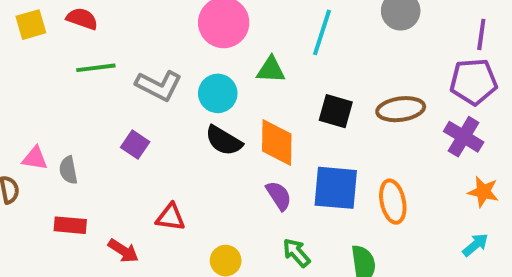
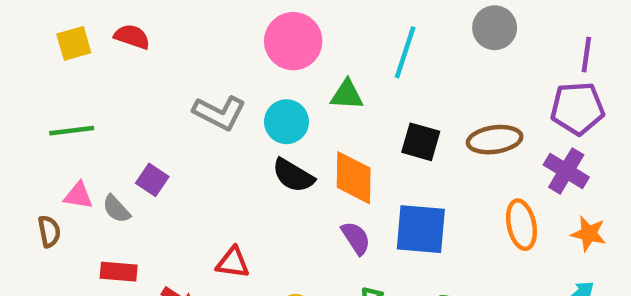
green line: (96, 68) -> (72, 131), moved
purple square: (135, 145) -> (152, 180), moved
gray semicircle: (68, 170) -> (116, 209), turned -32
orange ellipse: (393, 202) -> (521, 225), moved

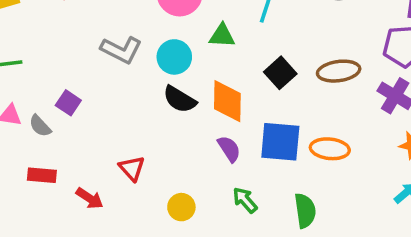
black square: (421, 142) -> (280, 73), turned 32
orange ellipse: (521, 225) -> (330, 149), moved, turned -72
red triangle: (233, 263) -> (132, 168), turned 40

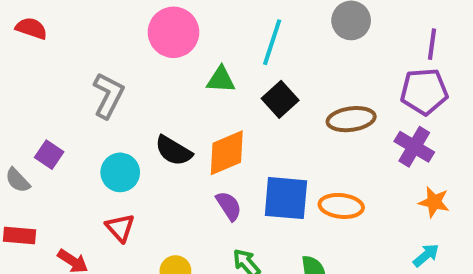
gray L-shape: (121, 50) -> (108, 95), turned -90
cyan circle: (174, 57) -> (120, 172), moved
black square: (280, 73) -> (280, 99), moved
orange diamond: (227, 101) -> (227, 153), turned 66

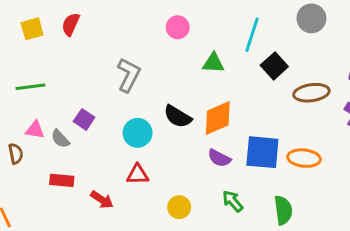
red semicircle: (31, 28) -> (71, 24), turned -85
pink circle: (173, 32) -> (178, 27), size x0.6
black square: (280, 99) -> (274, 66), moved
purple semicircle: (229, 206) -> (219, 158), turned 150
red triangle: (120, 228) -> (138, 174), turned -50

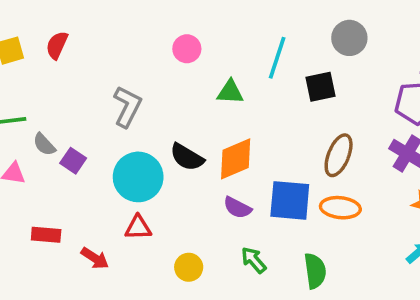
black square: (274, 66) -> (320, 87), moved, turned 30
brown ellipse: (311, 93) -> (339, 155), moved, turned -60
cyan circle: (138, 133) -> (138, 177), size x1.4
gray semicircle: (60, 139) -> (44, 144), moved

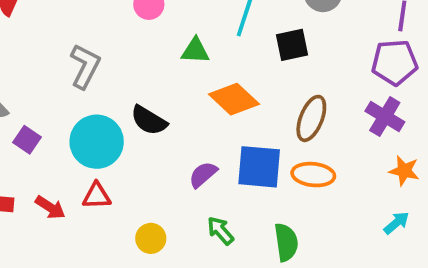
orange diamond: (236, 159) -> (234, 99), moved, turned 66
purple square: (73, 161) -> (27, 140), moved
purple semicircle: (237, 208) -> (203, 175), turned 112
red arrow: (95, 258) -> (50, 207), moved

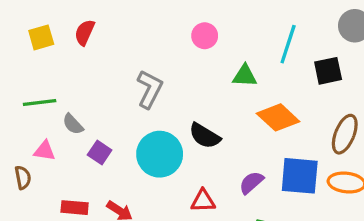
red triangle: (97, 196) -> (203, 201), moved

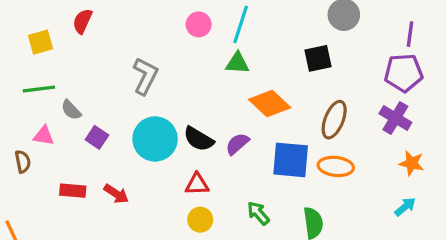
yellow square: (41, 37) -> (40, 42), moved
cyan line: (288, 44) -> (241, 24), moved
black semicircle: (205, 136) -> (199, 139), moved
purple semicircle: (251, 183) -> (237, 144), moved

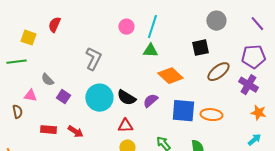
purple line: (410, 34) -> (257, 24), moved, turned -49
yellow square: (40, 42) -> (28, 38), turned 35
green line: (39, 89) -> (16, 62), moved
brown ellipse: (334, 120) -> (218, 72), moved, turned 30

